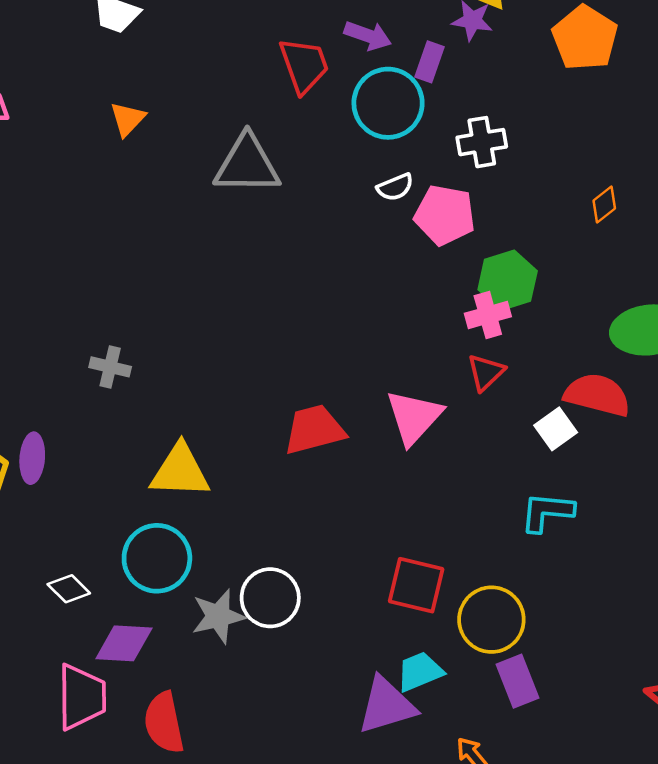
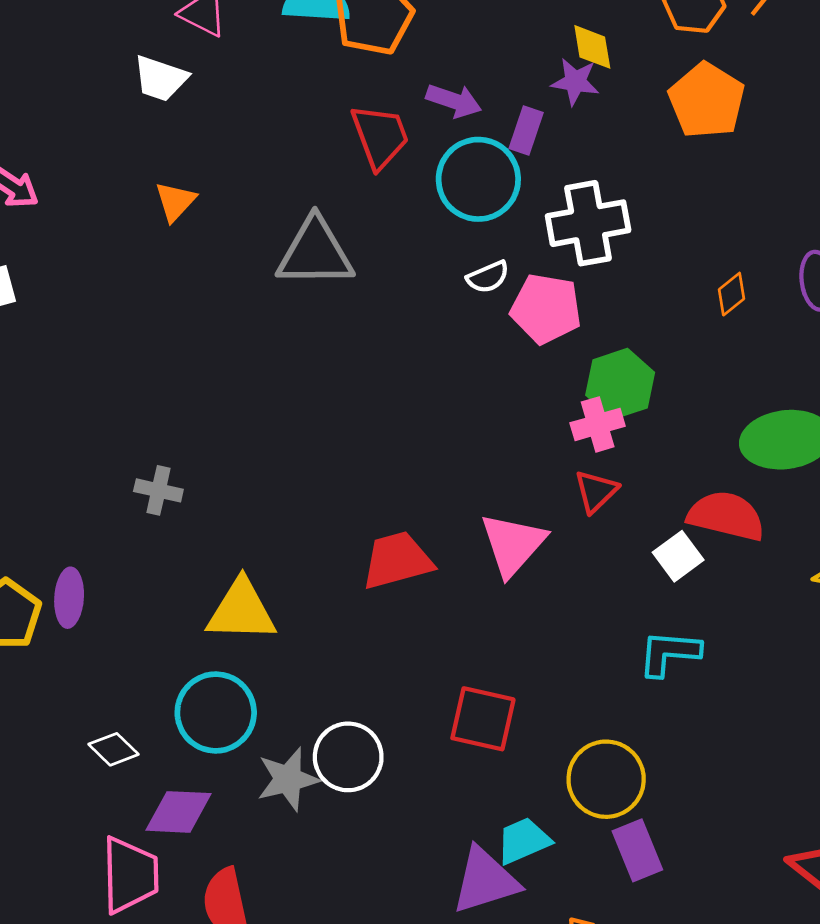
white cross: (482, 142) -> (588, 223), size x1.4
red square: (416, 585) -> (483, 719), moved

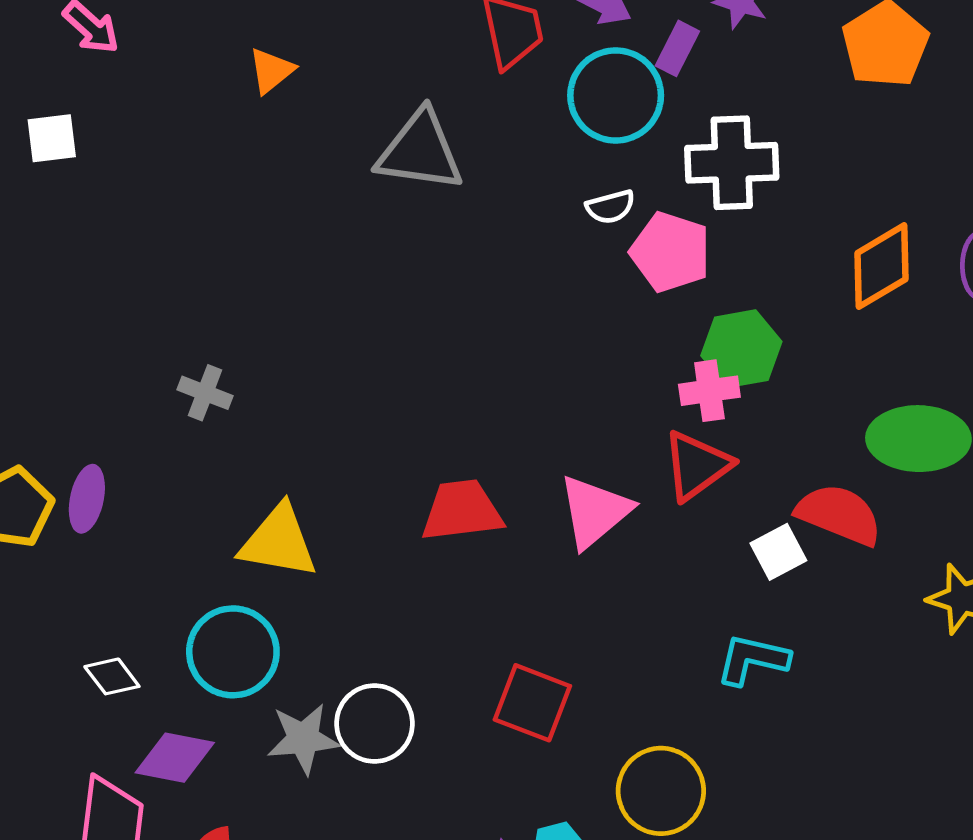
orange diamond: (731, 294) -> (881, 266), size x1.8
red triangle: (596, 491) -> (697, 466), size x1.4

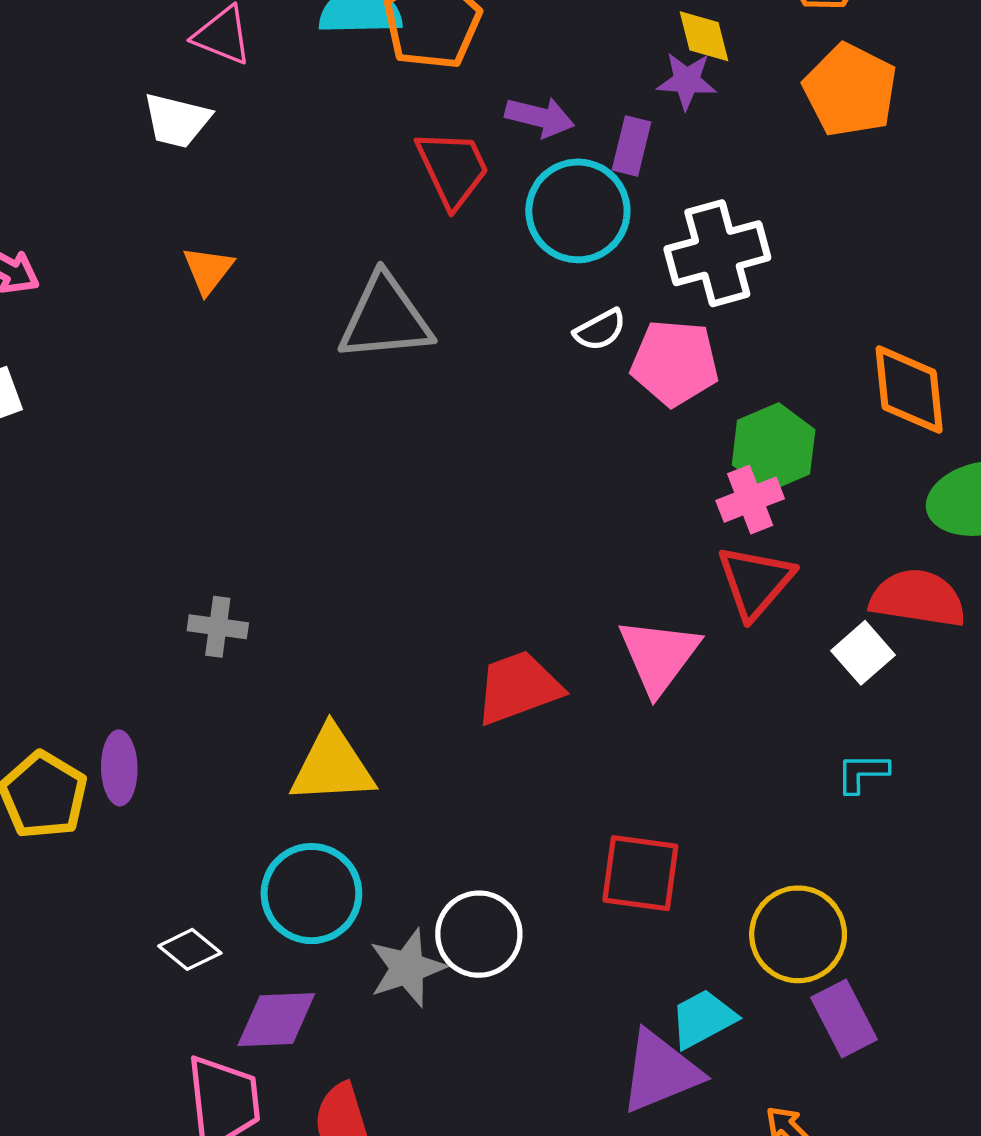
orange diamond: (881, 266) -> (909, 390), moved, turned -52
cyan L-shape: (753, 659) -> (862, 773), size x0.7

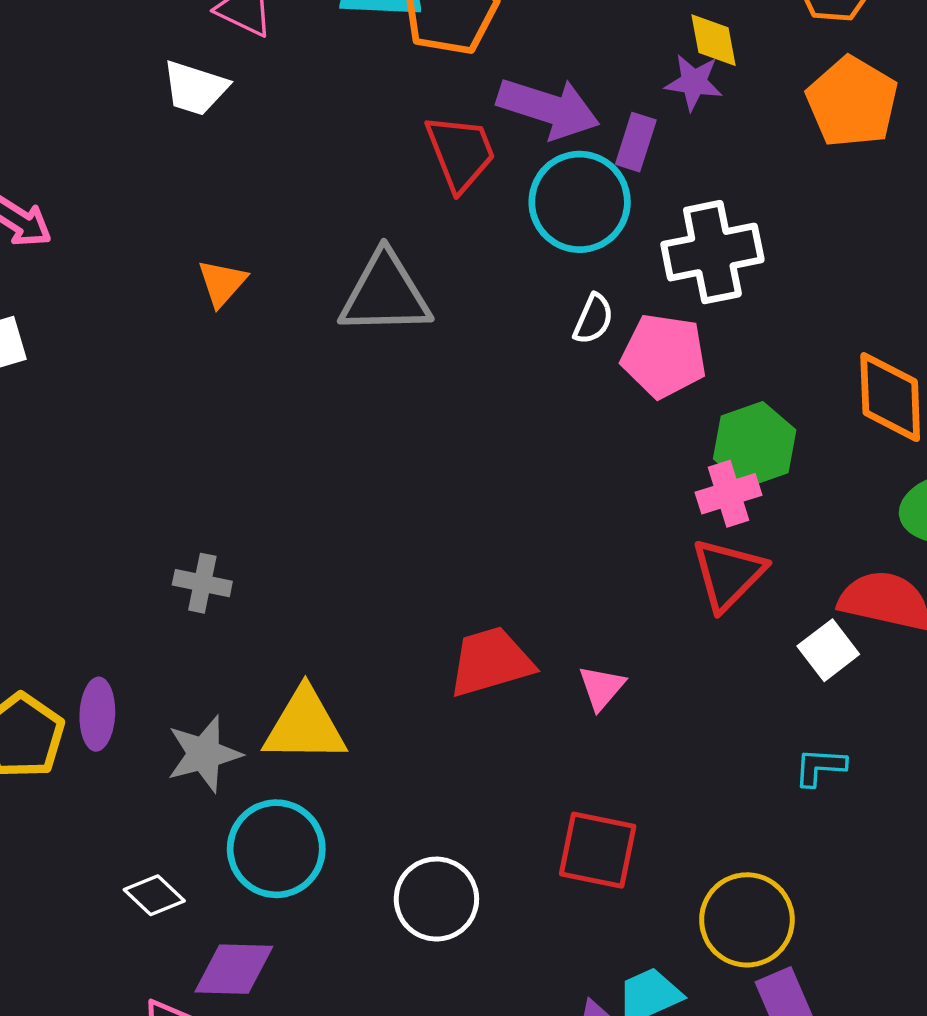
purple arrow: (540, 117) -> (548, 108), size x1.5
orange triangle: (208, 270) -> (222, 283), moved
white semicircle: (600, 330) -> (593, 319), turned -42
pink triangle: (659, 656) -> (602, 688), moved, size x0.6
gray star: (407, 968) -> (204, 754), moved

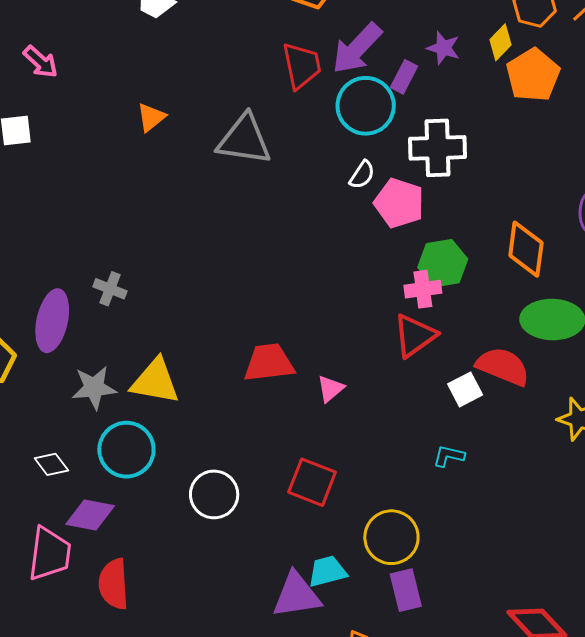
yellow diamond: (713, 40) -> (500, 42), moved, turned 45
purple arrow: (548, 108) -> (357, 48), turned 106
purple ellipse: (97, 714) -> (52, 321), moved, size x1.5

